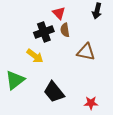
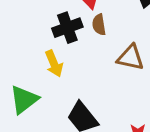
yellow arrow: (35, 56) -> (54, 64), turned 30

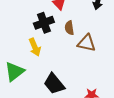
brown semicircle: (99, 25) -> (69, 28), moved

